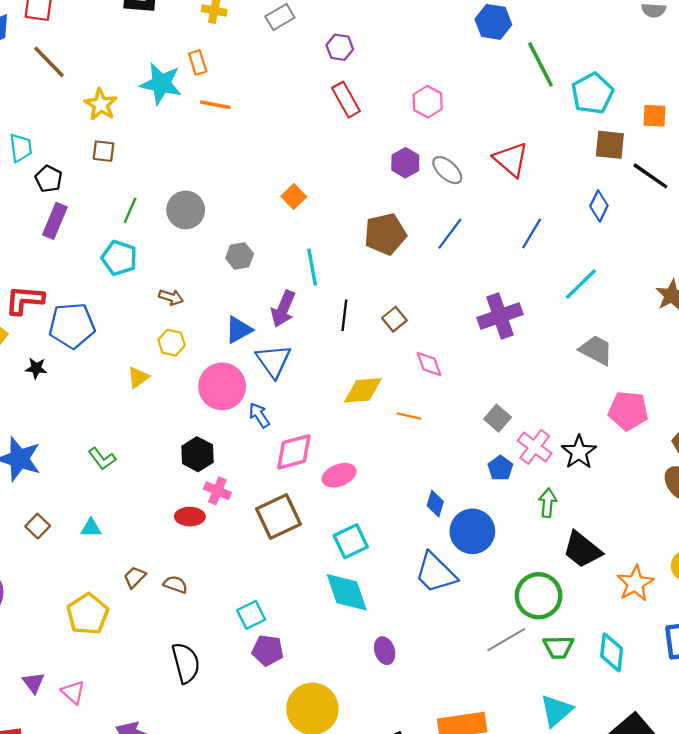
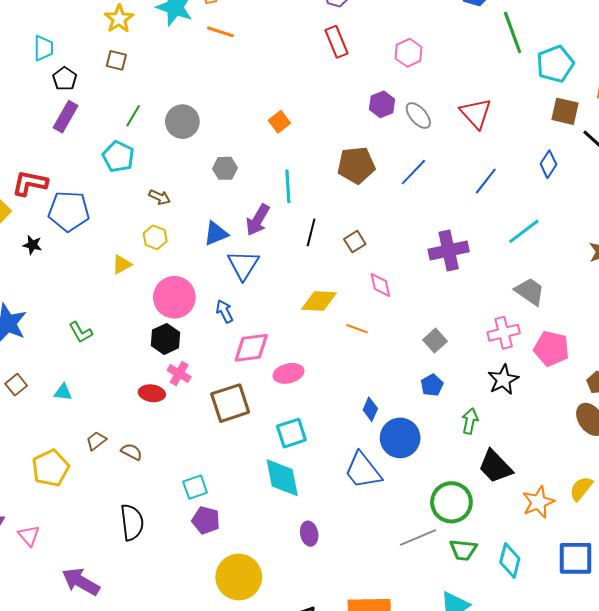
pink circle: (222, 386) -> (174, 297), moved
pink cross: (535, 447) -> (504, 333), moved, turned 32

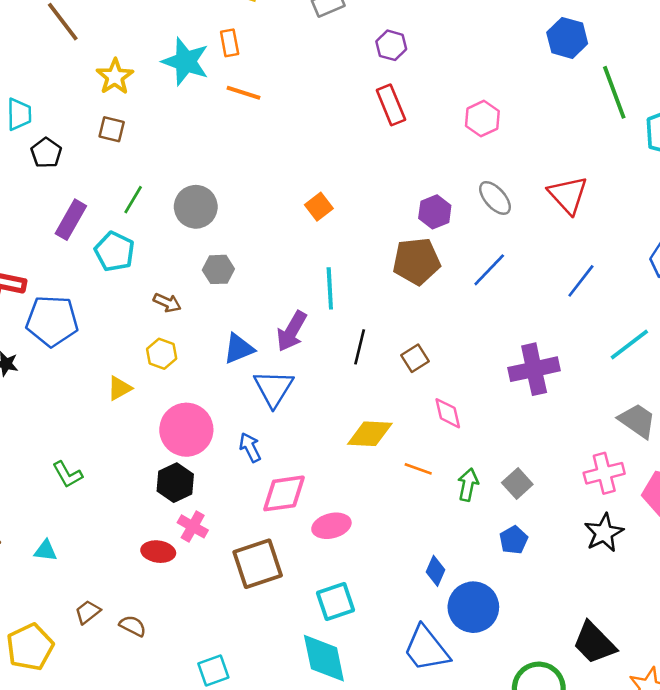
purple hexagon: (382, 104) -> (435, 212), moved
purple rectangle: (66, 117) -> (71, 220), moved
gray hexagon: (225, 168) -> (218, 269), moved
green arrow: (470, 421) -> (468, 485), moved

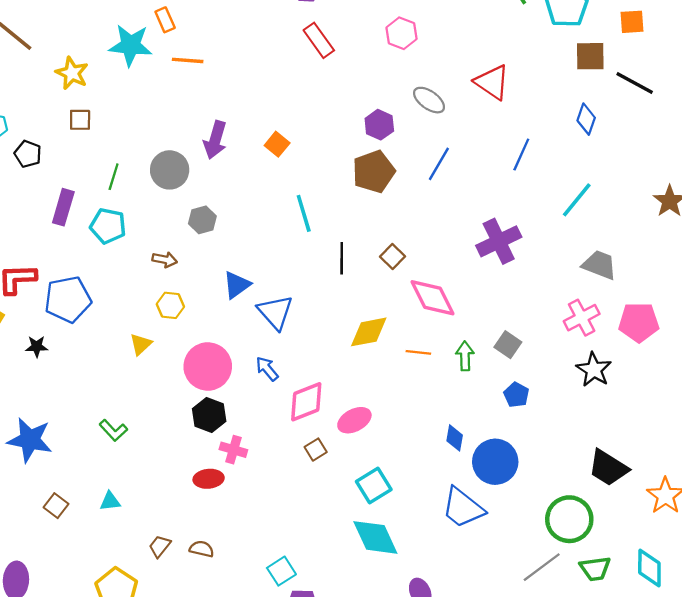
purple arrow: (292, 331) -> (215, 140), moved
pink diamond: (448, 413) -> (433, 298), size x1.6
brown square: (258, 564) -> (316, 450), moved, size x0.5

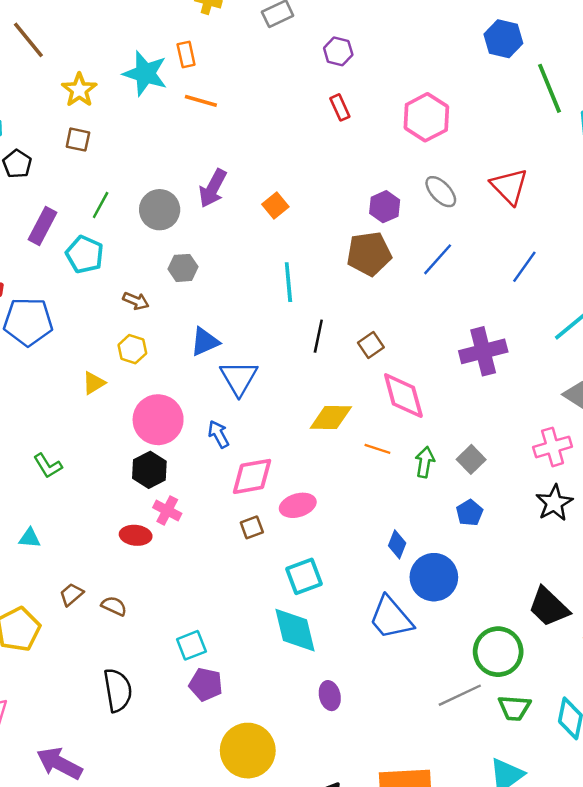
pink hexagon: (401, 33) -> (426, 117), size x1.4
red rectangle: (319, 40) -> (340, 107), size x0.7

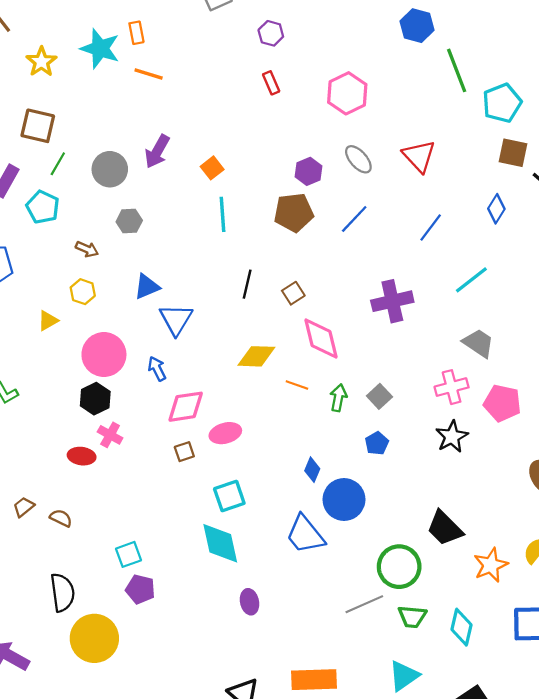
brown square: (78, 140) -> (38, 126), moved, size x1.6
cyan line: (288, 282) -> (222, 214), moved
yellow circle: (248, 751) -> (94, 638), moved

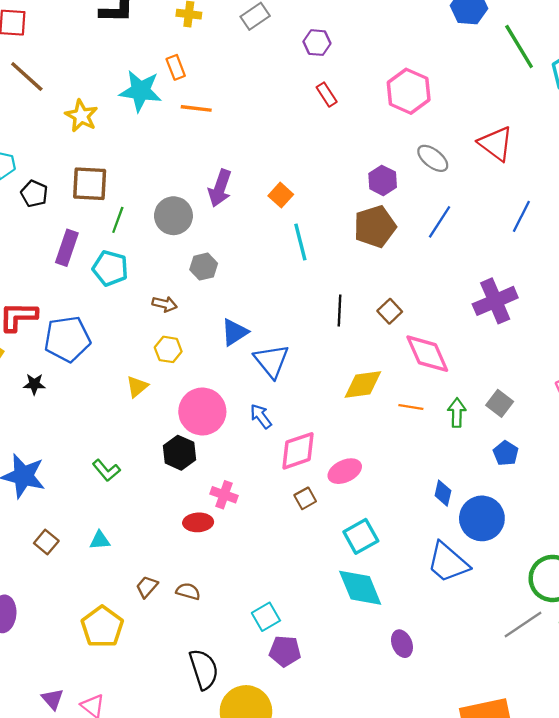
black hexagon: (95, 399) -> (179, 453), moved

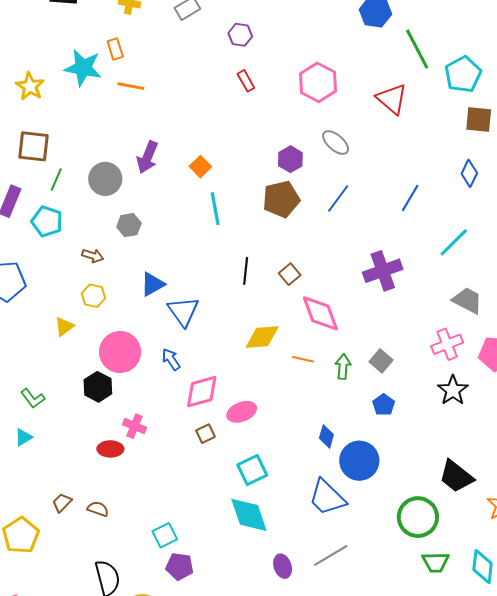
red triangle: (496, 144) -> (392, 99), moved
cyan triangle: (100, 540) -> (23, 437), moved, turned -30
gray line: (523, 625) -> (331, 555), moved

